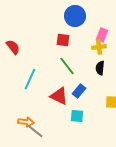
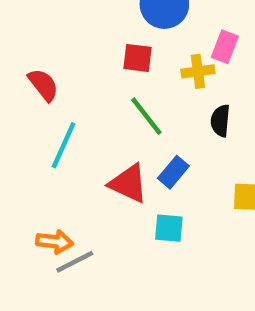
red semicircle: (13, 47) -> (43, 85), moved
yellow cross: (99, 47) -> (198, 71), moved
gray line: (35, 131) -> (75, 262), turned -66

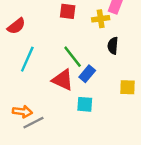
red semicircle: (43, 85) -> (16, 26), turned 90
green line: (146, 116) -> (73, 57), moved

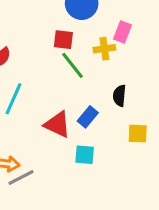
black semicircle: (113, 46) -> (119, 96), moved
green line: (73, 57) -> (73, 65), moved

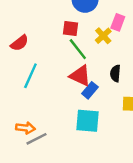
yellow cross: (104, 49) -> (103, 36), turned -35
red triangle: (57, 124) -> (80, 76), moved
cyan square: (85, 155) -> (87, 121), size x1.5

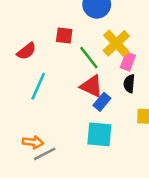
pink rectangle: (118, 22) -> (128, 62), moved
red square: (70, 28) -> (64, 36), moved
yellow cross: (103, 36) -> (116, 43), size x1.5

